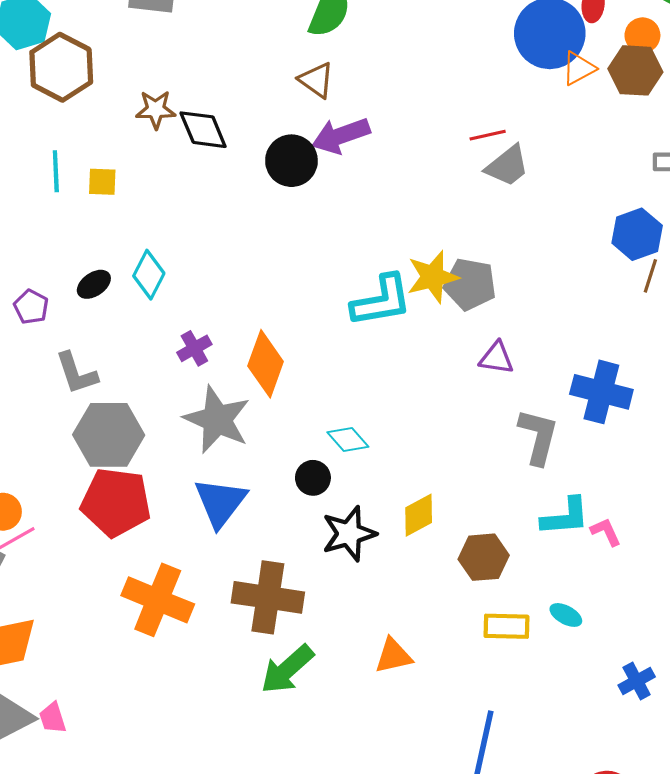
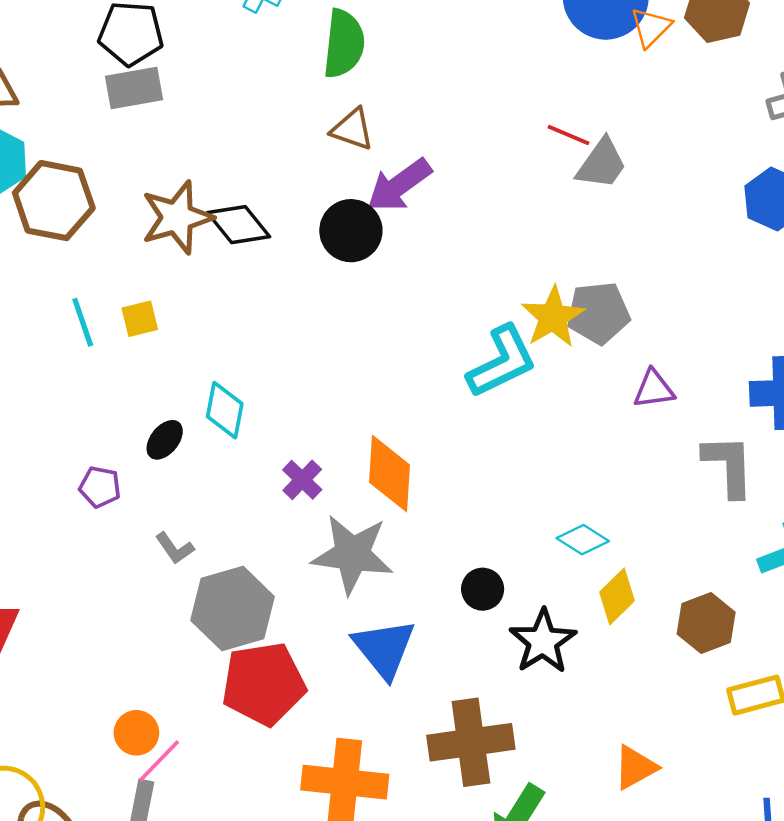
brown star: (156, 110) -> (177, 217), size x1.5
red line: (488, 135) -> (568, 135), turned 52
gray L-shape: (76, 373) -> (175, 548), size x0.7
cyan diamond: (348, 440) -> (583, 540), moved

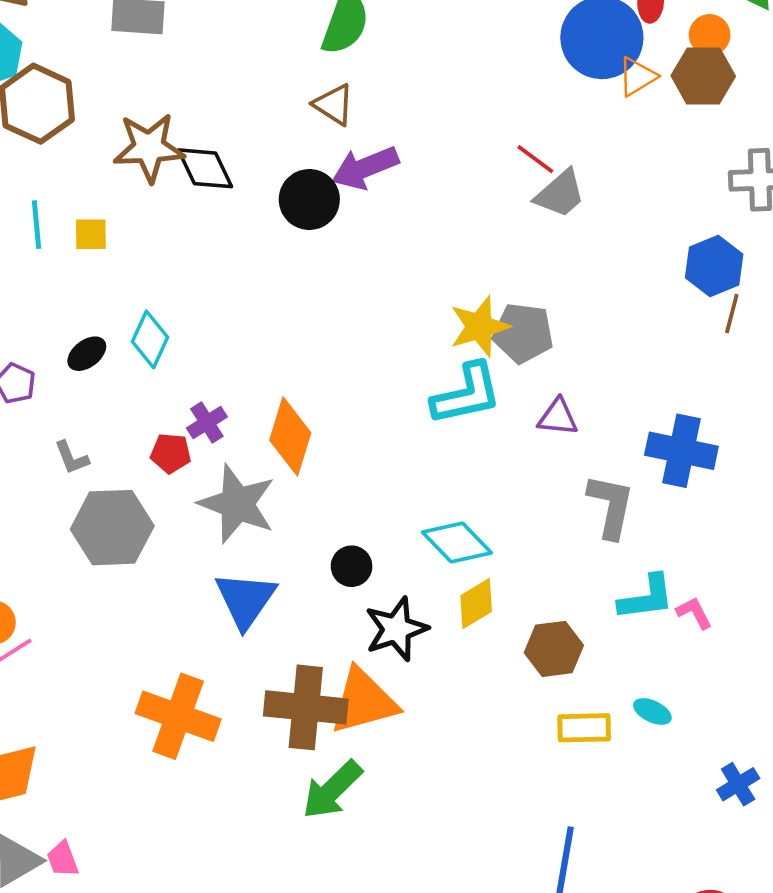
cyan L-shape: (502, 362) -> (466, 394), moved
cyan diamond: (583, 540) -> (457, 543), size x1.4
red pentagon: (264, 684) -> (171, 453), moved, size x0.5
orange triangle: (635, 767) -> (364, 701), moved, size x1.6

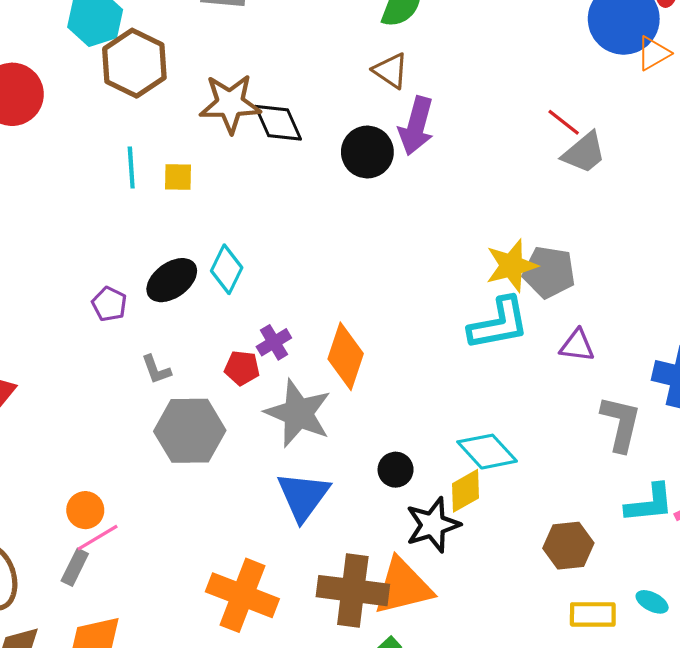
purple arrow: (365, 168) -> (416, 126), turned -54
black ellipse: (87, 354) -> (172, 280), size x1.5
yellow diamond: (476, 604) -> (466, 491), moved

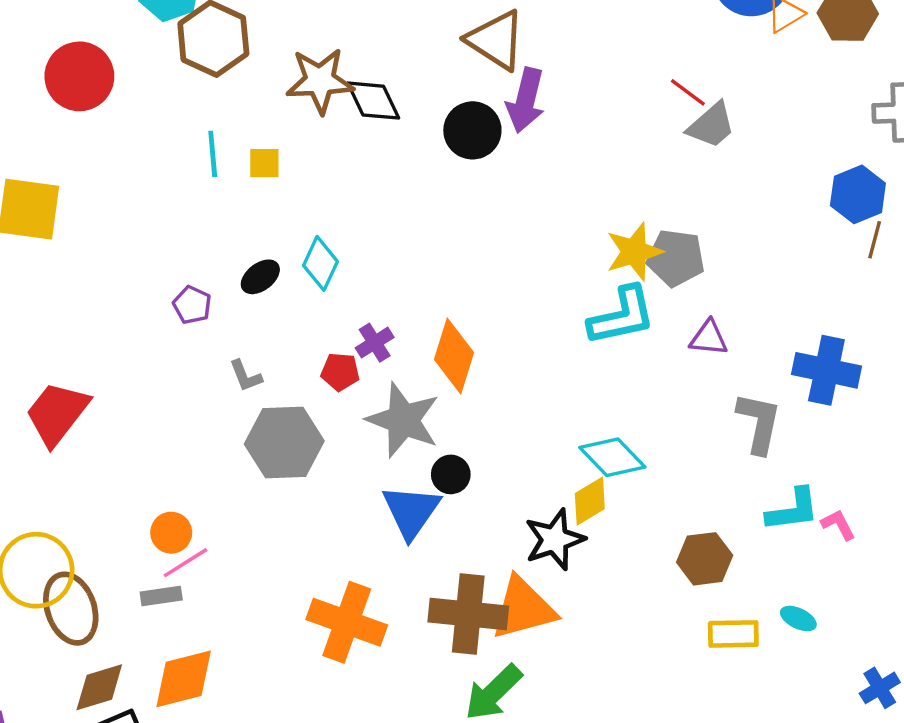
brown triangle: (391, 71) -> (496, 40), size x1.5
black ellipse: (172, 280) -> (260, 277), size x0.7
black circle: (396, 470) -> (451, 474), moved
gray rectangle: (75, 567) -> (161, 596), turned 57

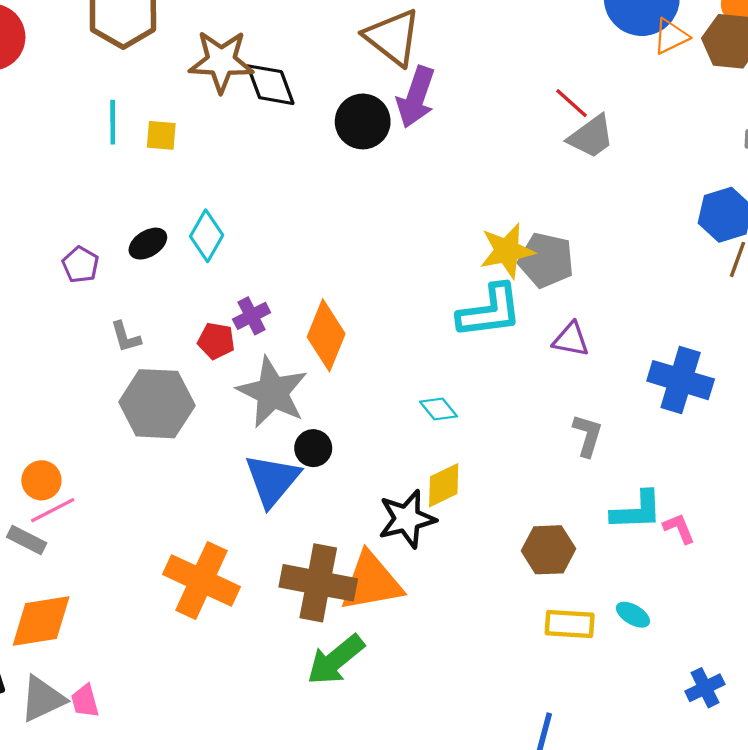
gray L-shape: (759, 423) -> (588, 435), moved, size x0.7
cyan diamond: (612, 457) -> (439, 409), moved, size x0.6
gray rectangle: (161, 596) -> (27, 540), turned 30

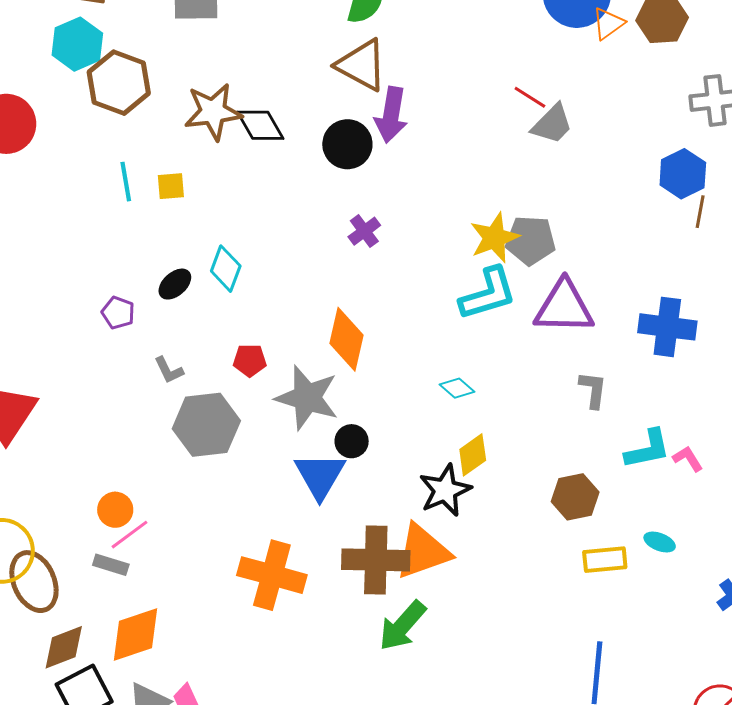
purple cross: (252, 316) -> (364, 231), moved
purple triangle: (571, 339) -> (564, 307), size x1.8

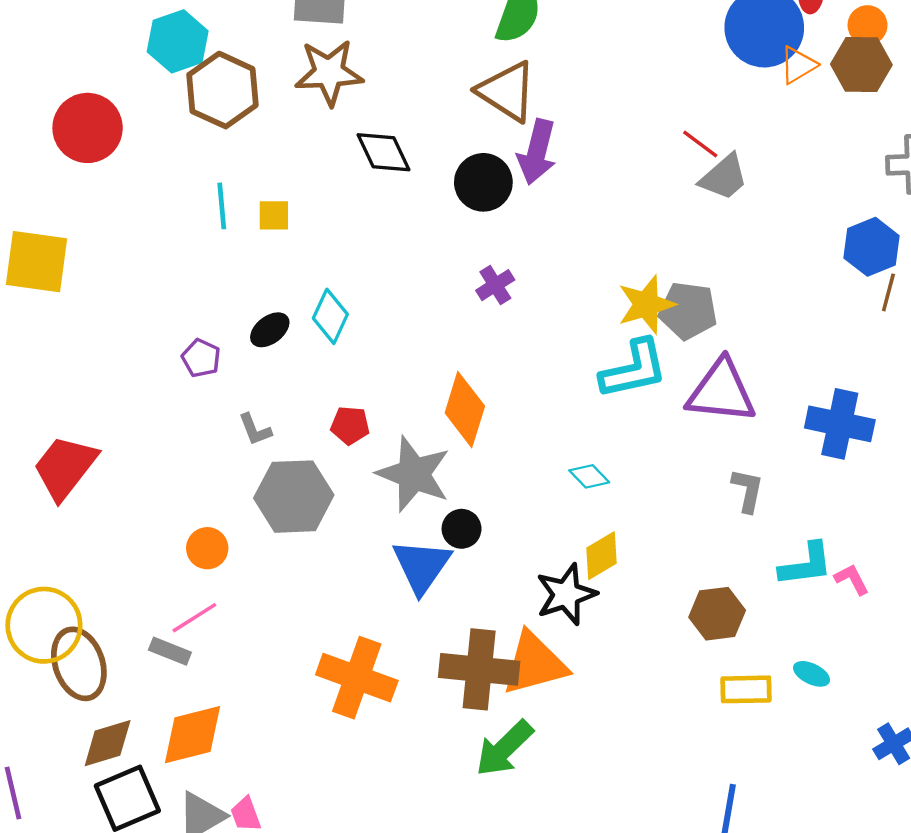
brown star: (213, 112) -> (329, 73), moved
orange circle: (115, 510) -> (207, 548), moved

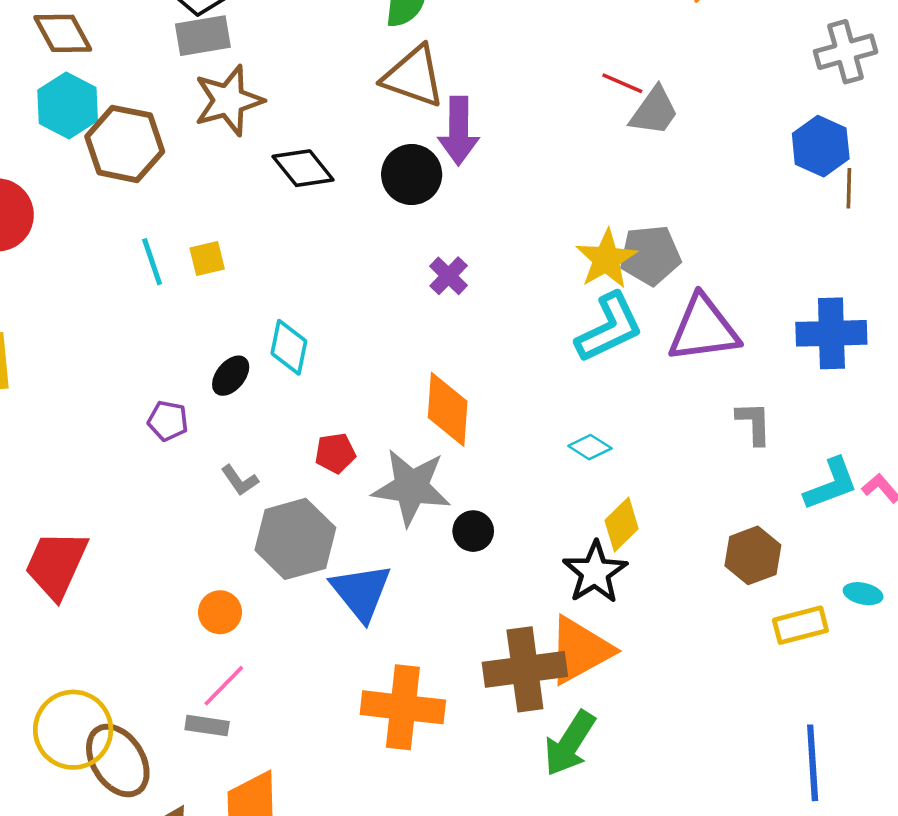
blue triangle: (422, 566) -> (361, 592), moved

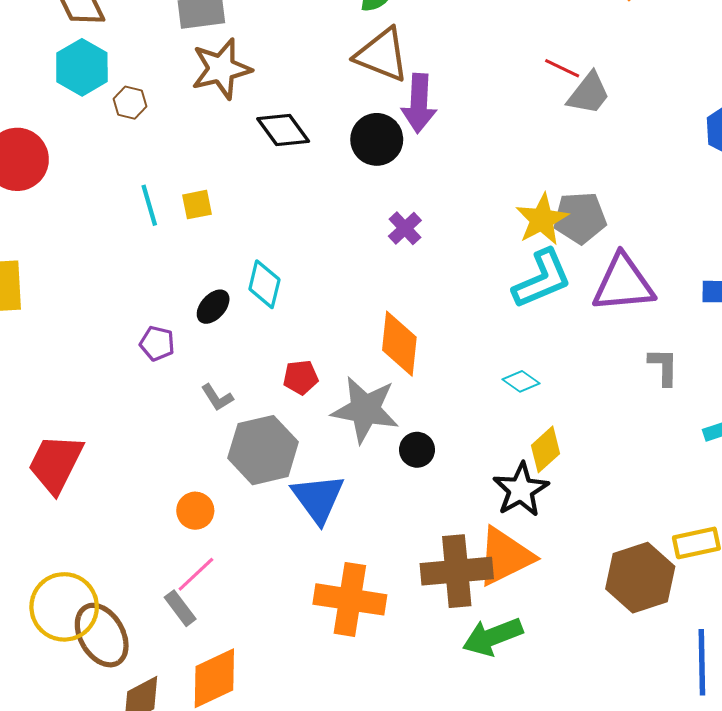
brown hexagon: (125, 144) -> (130, 103), size x0.5
brown hexagon: (753, 555) -> (640, 578), moved, size x1.4
gray rectangle: (207, 726) -> (180, 608), turned 42
green arrow: (570, 743) -> (493, 637), turned 34

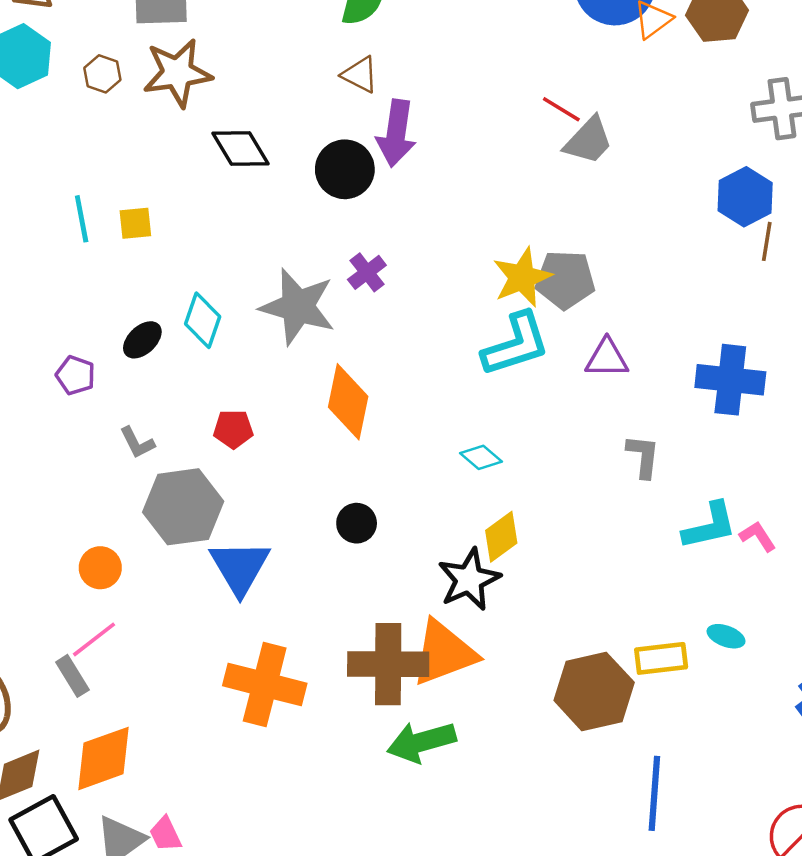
brown triangle: (382, 55) -> (360, 75), size x0.6
brown hexagon: (130, 103) -> (102, 74), moved
purple triangle: (623, 283) -> (607, 358), size x0.6
gray star: (365, 410) -> (298, 307), moved

